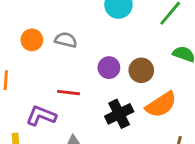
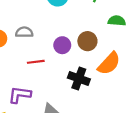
red line: (69, 93) -> (36, 62), moved
black cross: (119, 114) -> (79, 78), turned -30

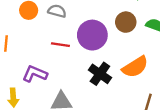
brown circle: (87, 41) -> (126, 22), moved
purple circle: (62, 45) -> (92, 35), size x1.6

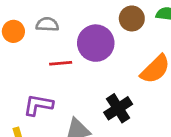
black cross: (100, 74) -> (118, 108), moved, turned 35

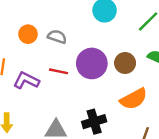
brown circle: (132, 18) -> (125, 63), moved
purple L-shape: (38, 105) -> (26, 81), moved

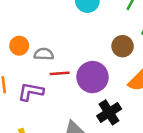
gray semicircle: (57, 37) -> (44, 54), moved
purple circle: (92, 63) -> (92, 77), moved

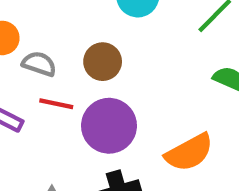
brown circle: (123, 46) -> (103, 62), moved

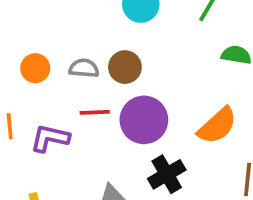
gray semicircle: (39, 64) -> (84, 68), moved

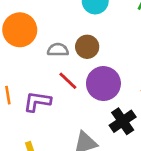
orange circle: (35, 68) -> (20, 30), moved, size x1.6
red line: (95, 112) -> (68, 81), turned 50

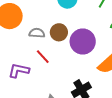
purple circle: (103, 84) -> (83, 42), moved

